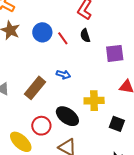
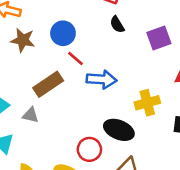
red line: (63, 38) -> (76, 59), moved
blue arrow: (63, 75) -> (102, 79), size x1.6
brown rectangle: (35, 88) -> (48, 84), moved, turned 30

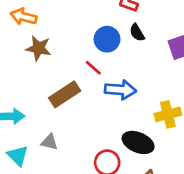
blue circle: (63, 33) -> (107, 39), moved
gray triangle: (31, 115) -> (49, 142), moved

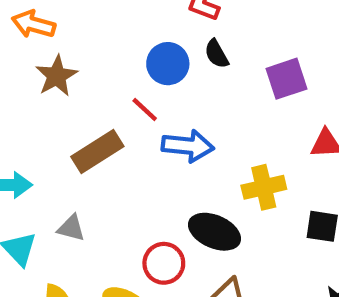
brown star: (38, 48) -> (57, 76), turned 30

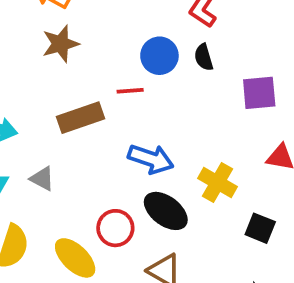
red line: (145, 109) -> (130, 91), turned -60
blue arrow: (188, 146) -> (151, 159), moved
yellow cross: (264, 187) -> (217, 182), turned 30

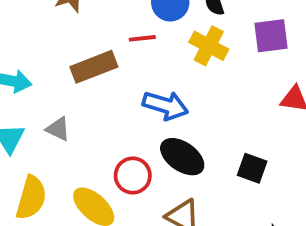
yellow cross: (217, 182) -> (209, 46), moved
black square: (260, 228) -> (252, 168), moved

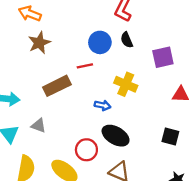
yellow cross: (209, 46) -> (126, 84), moved
blue arrow: (165, 105) -> (103, 105), size x0.6
black square: (252, 168) -> (170, 136), moved

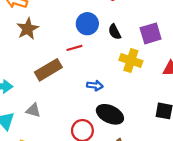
black semicircle: (127, 40) -> (115, 32), moved
yellow cross: (126, 84) -> (131, 61), moved

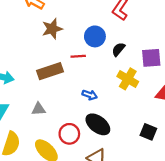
brown star: (28, 29) -> (52, 29), moved
black semicircle: (115, 32) -> (118, 49), turned 56
gray triangle: (33, 110) -> (39, 109), moved, turned -32

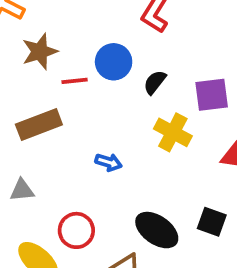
red line: (78, 56) -> (75, 81), moved
black ellipse: (98, 124) -> (157, 230), moved

